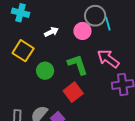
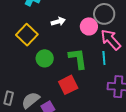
cyan line: (108, 24) -> (104, 58), moved
pink arrow: (108, 59) -> (111, 40), moved

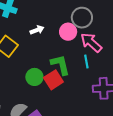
green circle: (45, 58) -> (34, 77), moved
red square: (68, 85) -> (53, 80), moved

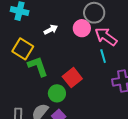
green L-shape: (60, 65) -> (38, 66), moved
green circle: (34, 77) -> (57, 93), moved

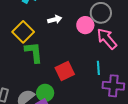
cyan line: (103, 56) -> (98, 68), moved
green circle: (57, 93) -> (45, 93), moved

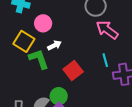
white arrow: (55, 19) -> (54, 45), moved
pink circle: (85, 25) -> (43, 23), moved

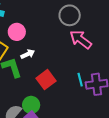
cyan line: (105, 60) -> (80, 80), moved

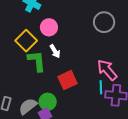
pink arrow: (81, 39) -> (107, 70), moved
white arrow: (28, 54) -> (55, 51), turned 72

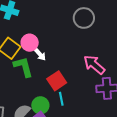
pink circle: (49, 27) -> (30, 43), moved
cyan line: (101, 87) -> (61, 99), moved

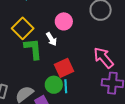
pink circle: (30, 43) -> (64, 21), moved
green circle: (40, 105) -> (54, 85), moved

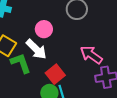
white arrow: (51, 39) -> (36, 49), size x1.6

